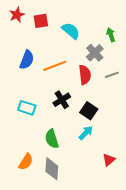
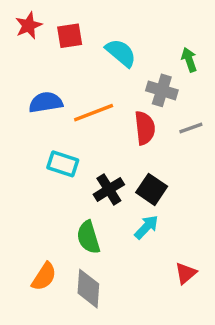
gray cross: (95, 53) -> (162, 90), turned -30
blue semicircle: (27, 60) -> (46, 102), turned -120
black cross: (62, 100) -> (109, 189), moved
cyan rectangle: (27, 108) -> (63, 164), moved

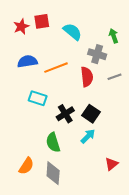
red star: (29, 26) -> (21, 27), moved

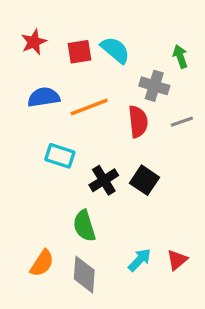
red square: (42, 21) -> (79, 52), moved
cyan arrow: (88, 136) -> (140, 260), moved

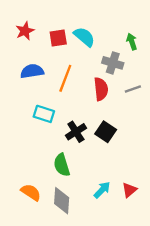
orange line: (89, 107) -> (65, 78), turned -48
orange semicircle: (42, 263) -> (31, 192), turned -90

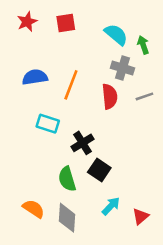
red star: (25, 31) -> (27, 22), moved
cyan semicircle: (84, 37) -> (116, 35), moved
red square: (58, 38) -> (66, 23), moved
black square: (106, 132) -> (99, 170), moved
red triangle: (129, 190) -> (141, 216), moved

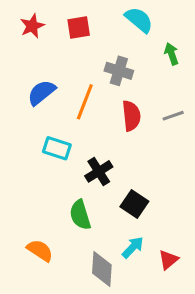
cyan semicircle: (116, 35) -> (139, 20), moved
gray cross: (123, 68) -> (119, 71), moved
blue semicircle: (35, 77) -> (41, 93), turned -30
black square: (99, 170) -> (134, 204), moved
gray diamond: (67, 218) -> (102, 269), moved

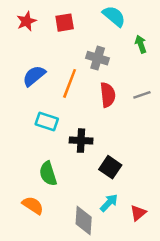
black cross: (99, 171) -> (81, 141), turned 35
green semicircle: (80, 215) -> (48, 174), moved

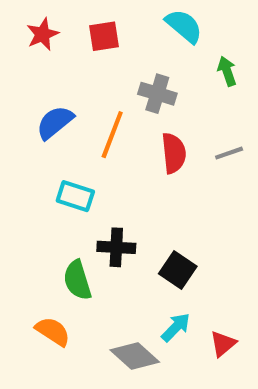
black cross: (81, 141) -> (116, 247), moved
gray diamond: (84, 221) -> (135, 356), turned -52

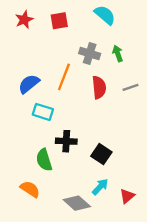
green arrow: (227, 71) -> (118, 53), moved
blue semicircle: (55, 122) -> (29, 84), moved

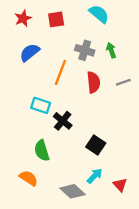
blue semicircle: (29, 84) -> (30, 52), moved
black cross: (66, 141) -> (63, 121), moved, turned 36
red triangle: (127, 196) -> (120, 185), turned -32

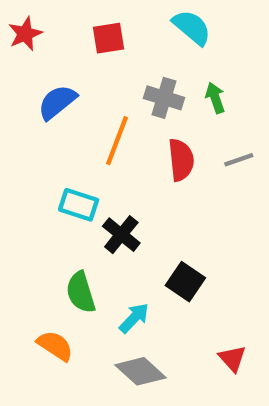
red star: (23, 18) -> (25, 34), moved
cyan arrow: (95, 176) -> (134, 318), moved

